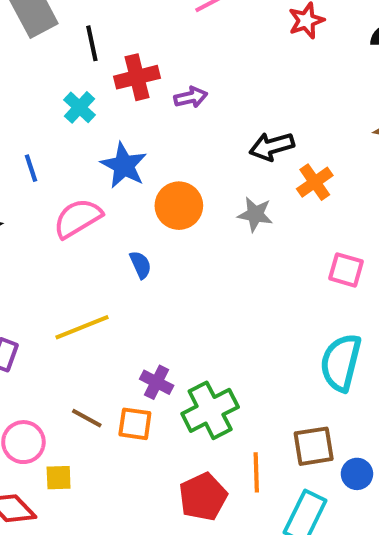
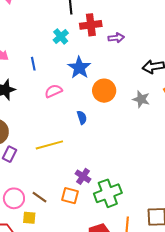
pink semicircle: (78, 218) -> (53, 91), size x0.7
brown line: (87, 418) -> (39, 197), moved

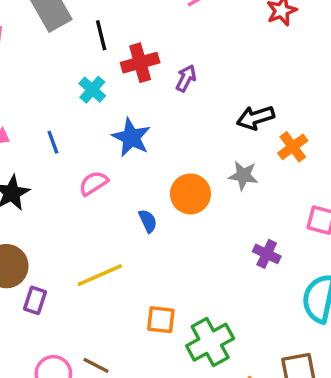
purple arrow: (116, 38) -> (186, 78), turned -49
orange circle: (104, 91) -> (190, 194), moved
purple cross: (83, 176) -> (267, 254), moved
orange square: (70, 196) -> (161, 320), moved

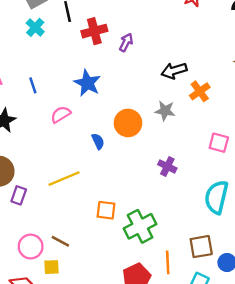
cyan cross: (92, 90) -> (35, 27), moved
purple cross: (267, 254) -> (167, 166), moved

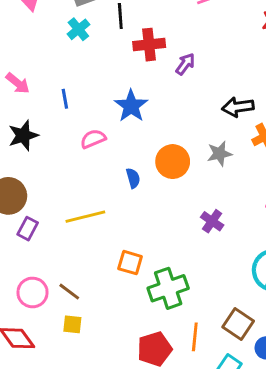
gray star: (165, 111) -> (219, 154), turned -30
brown square: (201, 247) -> (238, 324), turned 35
yellow square: (52, 267) -> (72, 324), moved

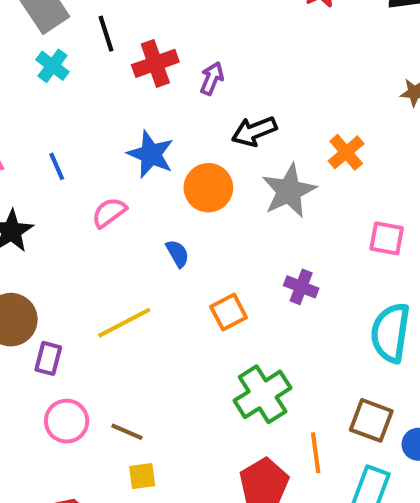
black arrow: (238, 107) -> (254, 131), moved
gray star: (219, 154) -> (289, 191), size x1.5
orange circle: (173, 162) -> (208, 188), moved
orange square: (130, 263) -> (229, 312), moved, turned -30
pink circle: (33, 292) -> (67, 421), moved

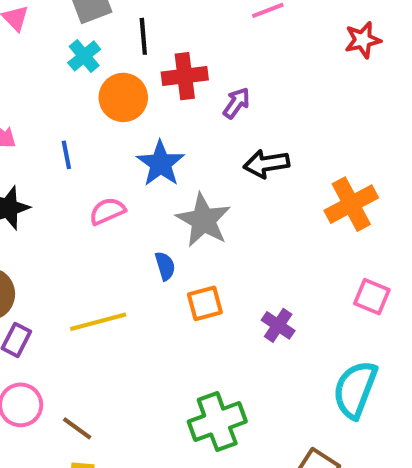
orange cross: (346, 152) -> (351, 204), size x1.4
orange circle: (208, 188) -> (123, 97), moved
gray star: (289, 191) -> (203, 220), moved, turned -30
orange square: (229, 312) -> (205, 303), moved

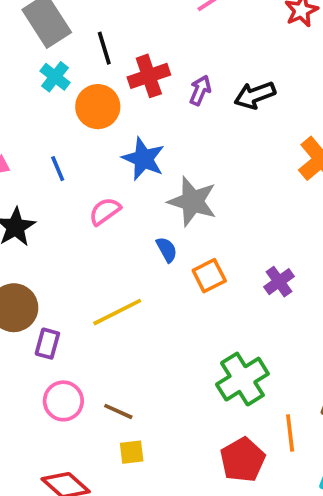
black arrow: (266, 164) -> (255, 95), moved
purple cross: (278, 325) -> (279, 282), turned 32

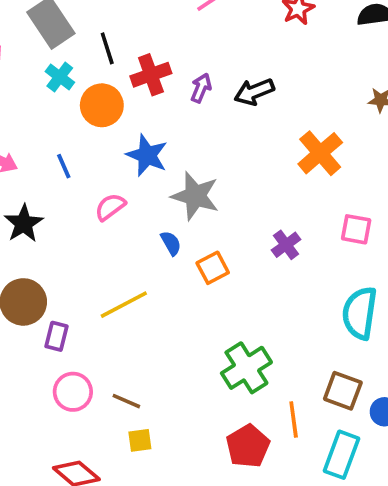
purple cross: (279, 282) -> (286, 245), moved

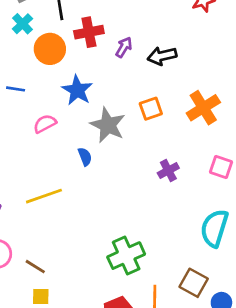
blue line: (64, 166) -> (16, 89), turned -66
orange square: (213, 268) -> (151, 109), moved

